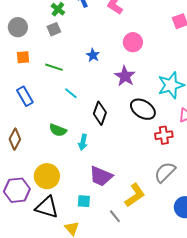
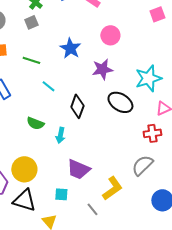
blue star: (93, 55) -> (70, 48), size x1.5
purple star: (125, 76) -> (102, 69), turned 30
red cross: (164, 135) -> (152, 133), moved

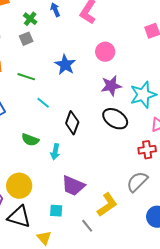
purple star: (102, 69) -> (111, 86), moved

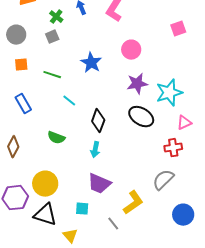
cyan arrow: (55, 152) -> (95, 150), moved

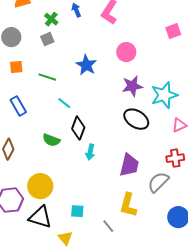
black diamond: (98, 121) -> (78, 128), moved
red cross: (173, 148) -> (175, 158), moved
purple trapezoid: (99, 184) -> (129, 165), moved, turned -100
yellow L-shape: (133, 203) -> (128, 205), turned 140

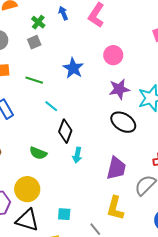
green semicircle: (51, 140) -> (38, 153), moved

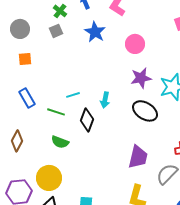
blue star: (73, 68) -> (95, 32), moved
green line: (34, 80) -> (56, 112), moved
cyan line: (51, 106) -> (73, 95), turned -56
cyan arrow: (77, 155) -> (105, 100), moved

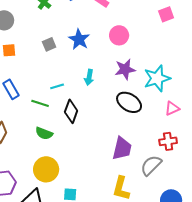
gray square: (56, 31) -> (49, 44), moved
blue star: (95, 32) -> (79, 39), moved
cyan arrow: (105, 100) -> (89, 77), moved
yellow circle: (49, 178) -> (46, 169), moved

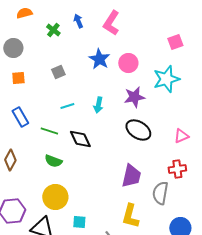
blue star: (79, 39) -> (99, 59), moved
cyan star: (157, 78) -> (166, 79), moved
cyan line: (57, 86) -> (67, 106), moved
black diamond: (71, 111) -> (80, 139), turned -45
gray semicircle: (151, 165) -> (160, 193), turned -35

